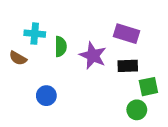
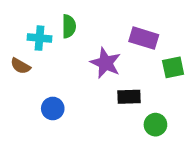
green semicircle: (61, 47) -> (69, 26), moved
black rectangle: (128, 66) -> (129, 97), moved
green square: (148, 87) -> (173, 67), moved

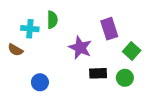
purple rectangle: (144, 38) -> (109, 29), turned 55
green square: (173, 67) -> (132, 51), turned -36
green circle: (155, 125) -> (125, 78), moved

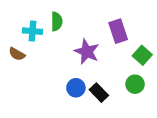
black rectangle: (98, 73) -> (99, 93), moved, turned 48
blue circle: (40, 82) -> (76, 88), moved

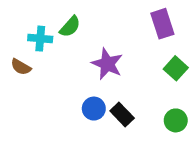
green semicircle: (57, 21) -> (70, 27), turned 42
purple rectangle: (118, 31) -> (162, 24), moved
green circle: (135, 84) -> (176, 120), moved

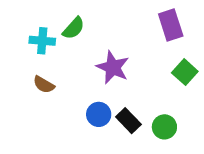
brown semicircle: (21, 67) -> (44, 85), moved
green circle: (176, 120) -> (164, 127), moved

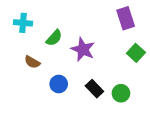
green semicircle: (74, 28) -> (54, 38), moved
cyan cross: (42, 41) -> (23, 23), moved
blue circle: (99, 114) -> (59, 84), moved

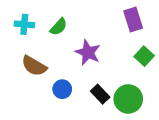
green semicircle: (54, 38) -> (59, 27), moved
brown semicircle: (32, 62) -> (34, 66), size x1.5
green circle: (121, 93) -> (128, 99), size x1.5

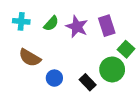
purple rectangle: (133, 19) -> (107, 26), moved
purple star: (88, 52) -> (77, 27), moved
green circle: (128, 99) -> (112, 69), moved

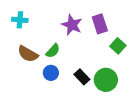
green semicircle: (51, 23) -> (53, 51), moved
green circle: (112, 69) -> (106, 80), moved

